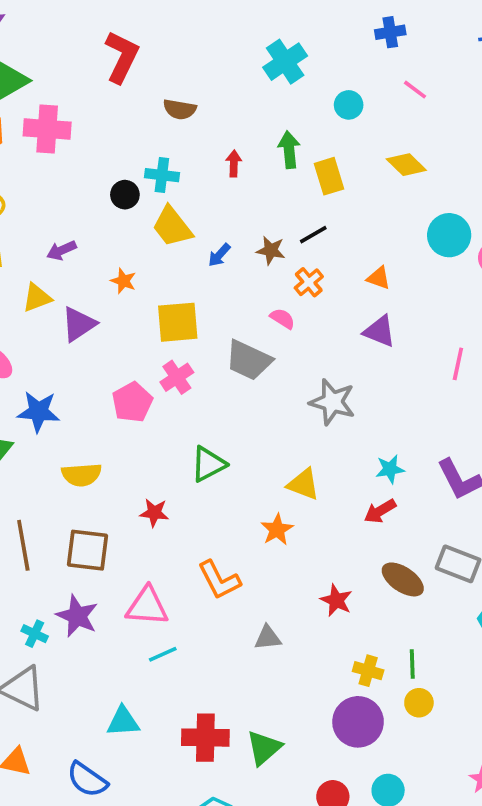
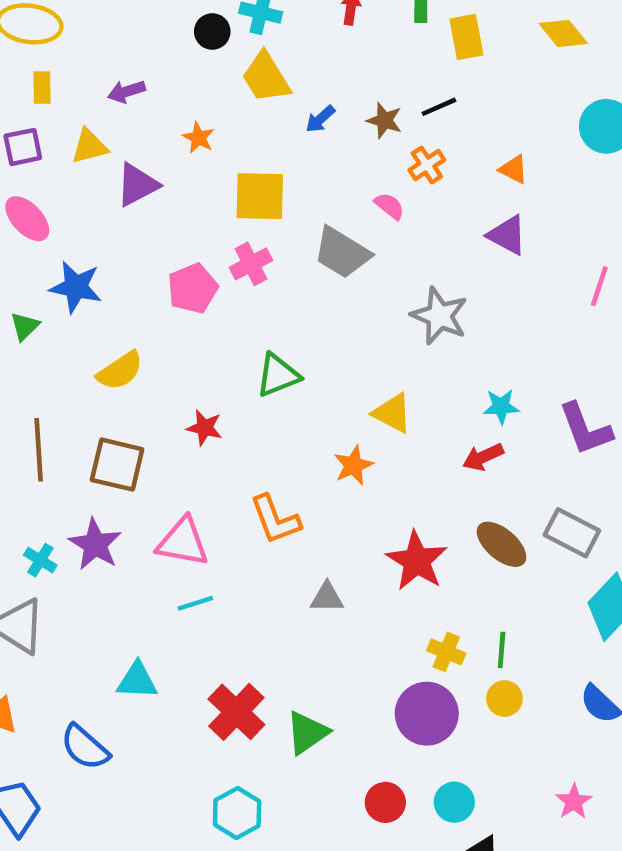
yellow semicircle: (81, 475) -> (120, 371), turned -36
red star: (336, 600) -> (417, 561), size x1.5
red cross: (205, 738) -> (236, 712), turned 36

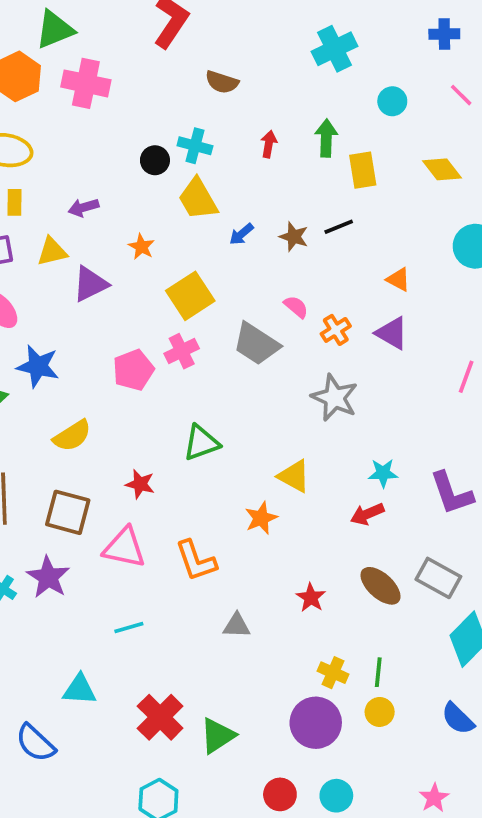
orange cross: (427, 165) -> (336, 330), moved
yellow square: (260, 196) -> (190, 296), turned -36
pink triangle: (183, 542) -> (124, 548), moved
red star: (417, 561) -> (311, 598), size x0.6

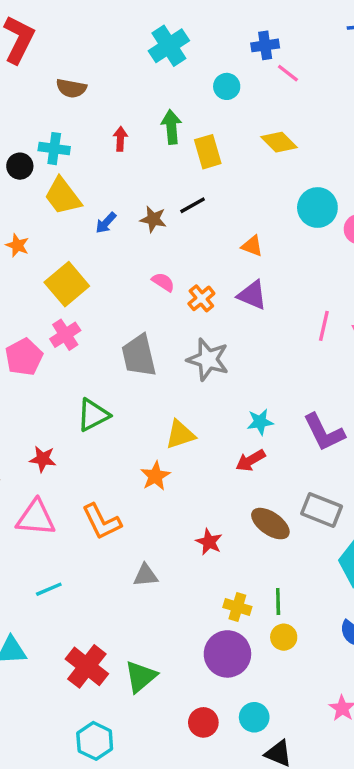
blue cross: (444, 34) -> (265, 45), moved
gray trapezoid: (256, 344) -> (139, 356), moved, turned 51
yellow triangle: (294, 476) -> (180, 435), turned -40

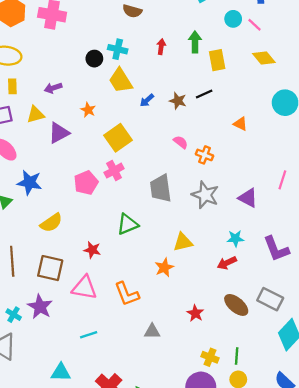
pink line: (288, 73) -> (255, 25), moved
purple triangle: (252, 295) -> (248, 198), moved
orange cross: (201, 298) -> (205, 155), turned -35

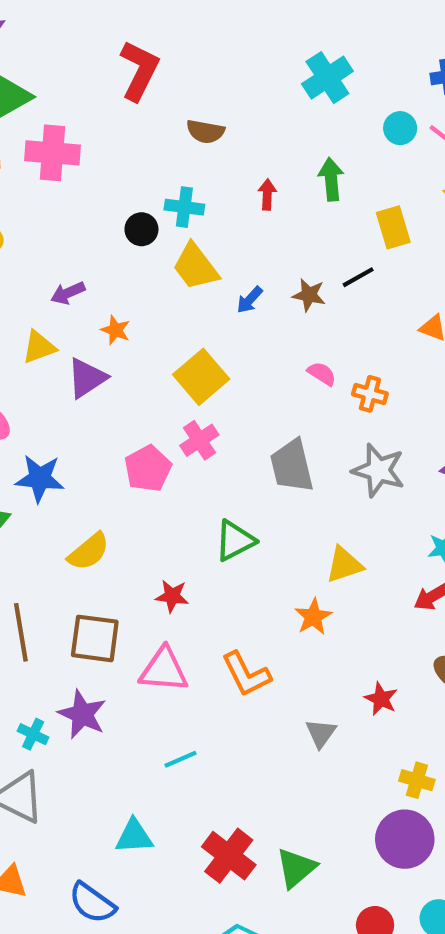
yellow rectangle: (217, 60) -> (393, 227), moved
orange star: (88, 110) -> (116, 330), moved
gray triangle: (152, 331) -> (321, 733), moved, turned -49

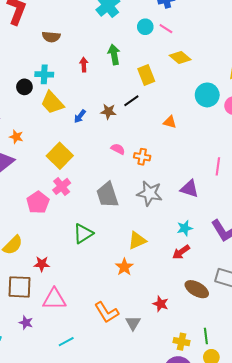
red star: (172, 596) -> (42, 264), moved
orange L-shape: (246, 674) -> (107, 312), moved
purple star: (82, 714) -> (26, 323), moved, size x0.6

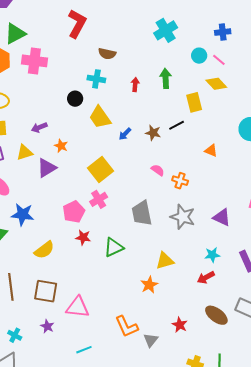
yellow diamond: (180, 58) -> (216, 84), moved
cyan cross: (44, 74) -> (96, 79), moved
red star: (42, 264) -> (83, 237), moved

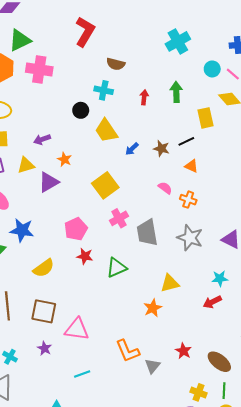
orange triangle: (211, 151) -> (191, 166), moved
pink cross: (99, 199) -> (119, 218), moved
brown ellipse: (216, 315) -> (219, 362), moved

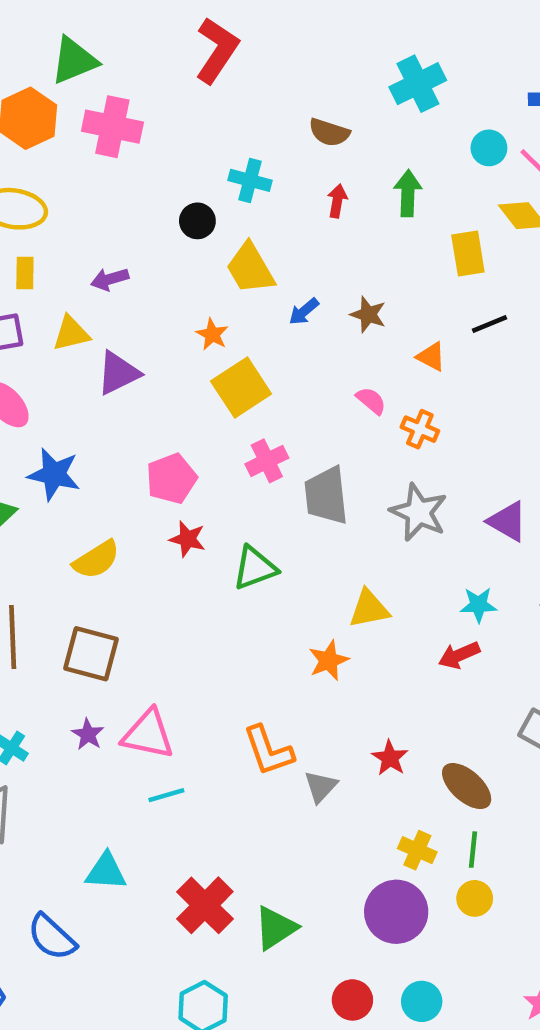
brown semicircle: (116, 64) -> (329, 132), moved
black line: (186, 141) -> (489, 324), moved
orange star: (64, 159) -> (212, 334), moved
pink triangle: (77, 329) -> (148, 734), moved

